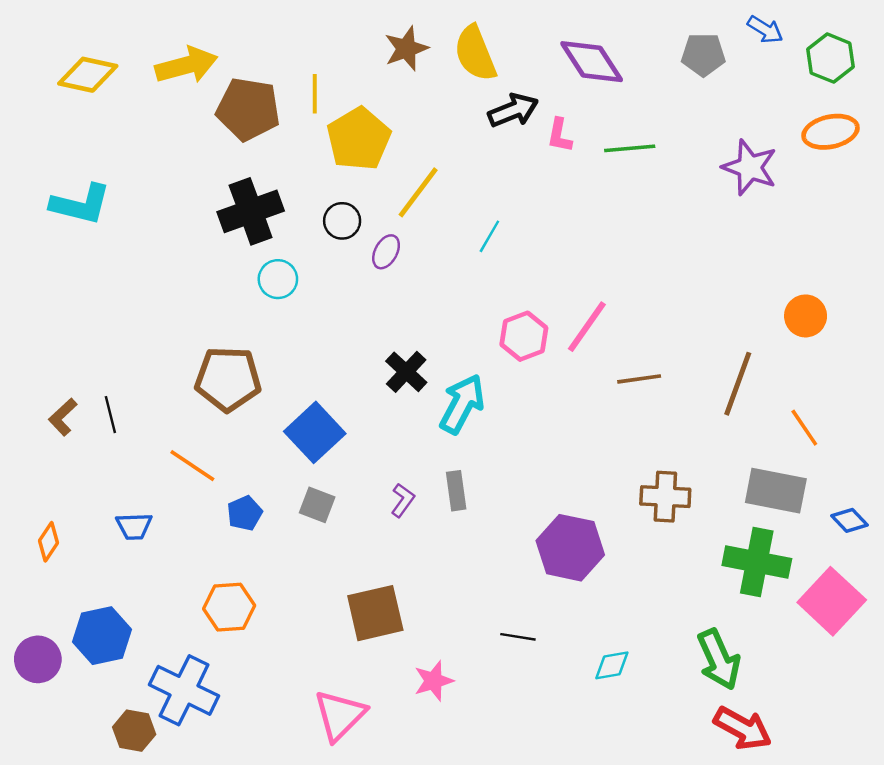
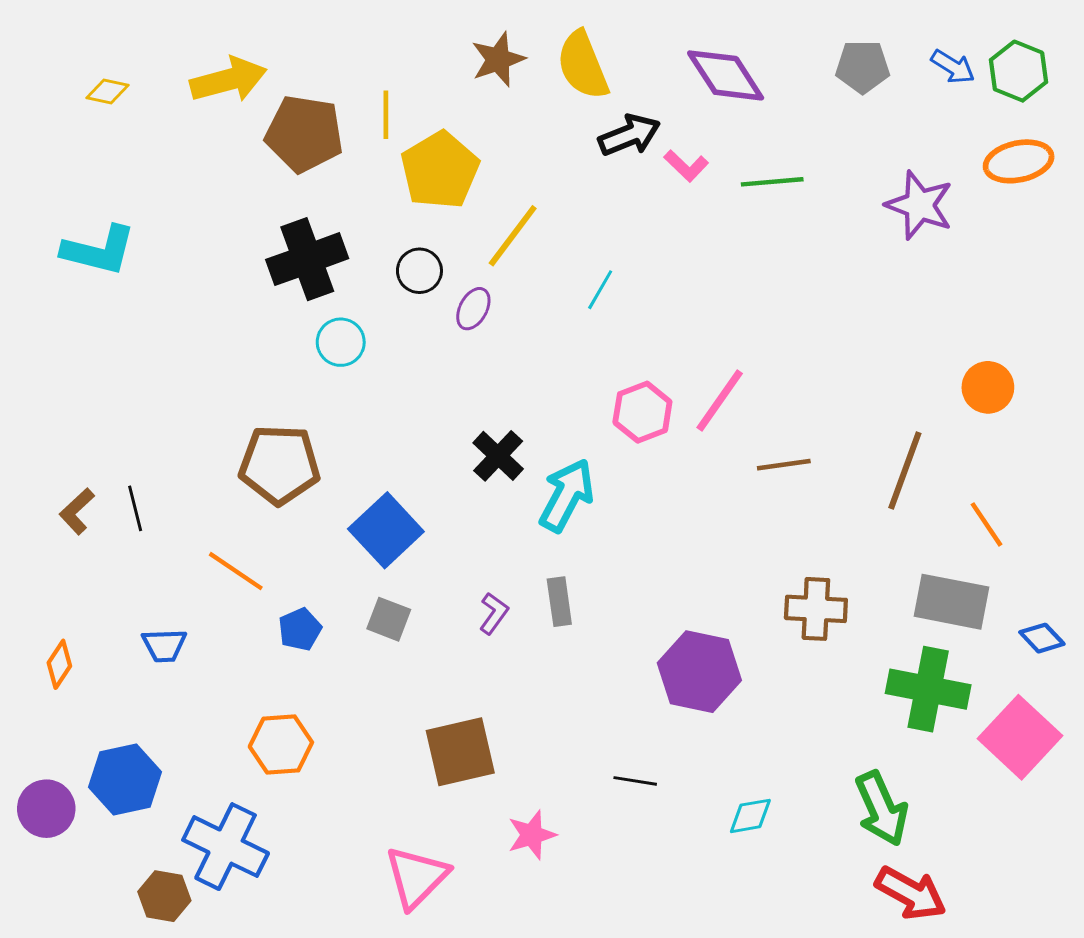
blue arrow: (765, 30) -> (953, 67), moved
yellow diamond: (88, 75) -> (107, 91), size x0.6
pink L-shape: (560, 135) -> (686, 166), turned -57

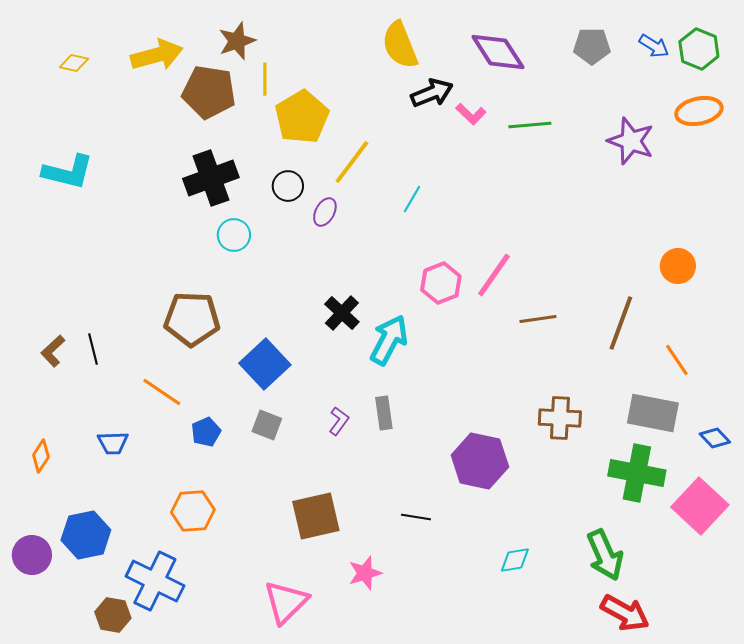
brown star: (498, 59) -> (237, 41), moved
black line: (635, 781) -> (416, 517), moved

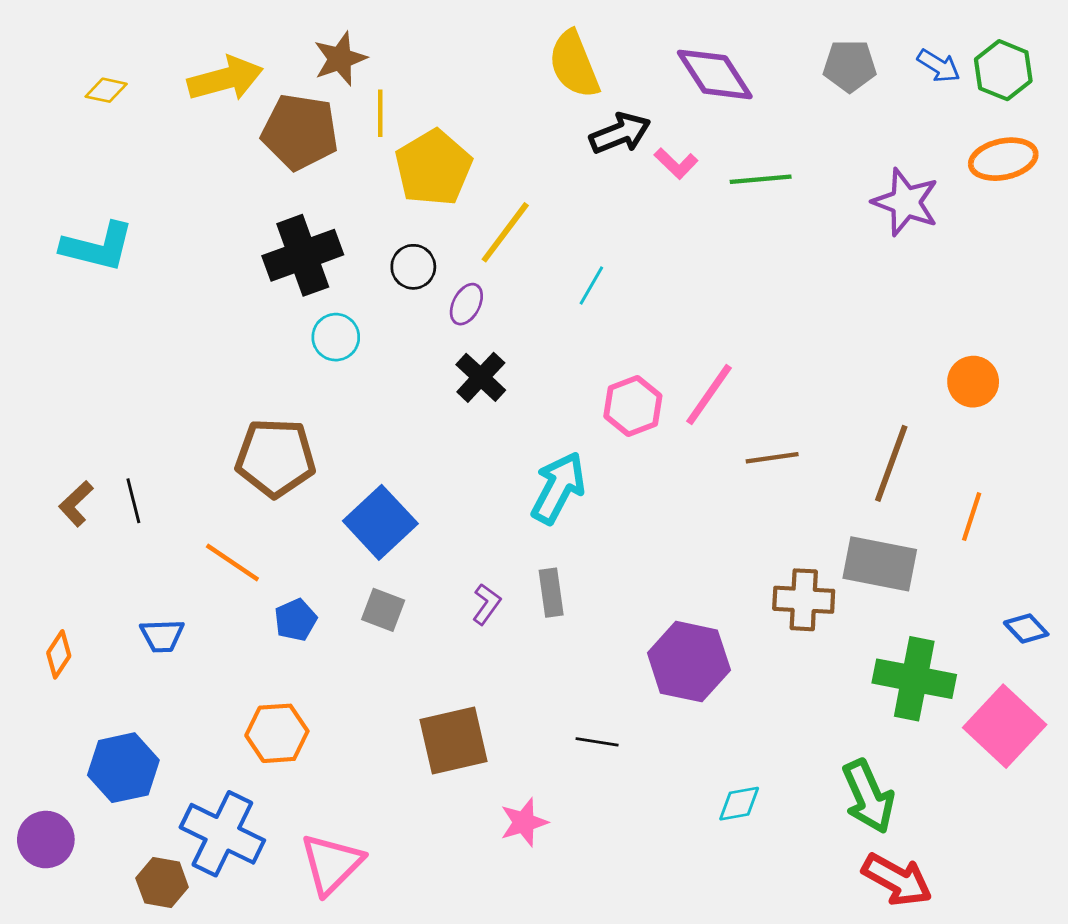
black cross: (342, 313) -> (481, 377), moved
orange line: (677, 360) -> (972, 517), turned 52
gray rectangle: (653, 413) -> (880, 564), moved
purple circle: (32, 555) -> (46, 840), moved
pink triangle: (286, 602) -> (331, 864), moved

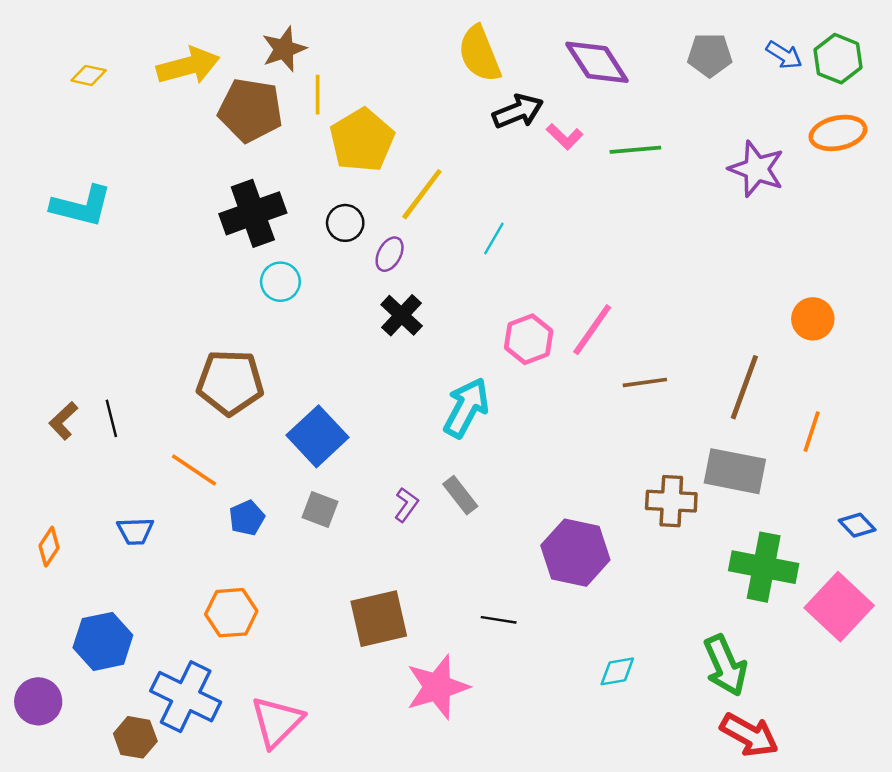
gray rectangle: (551, 593) -> (460, 495), turned -30
pink star: (524, 822) -> (437, 687), size x1.6

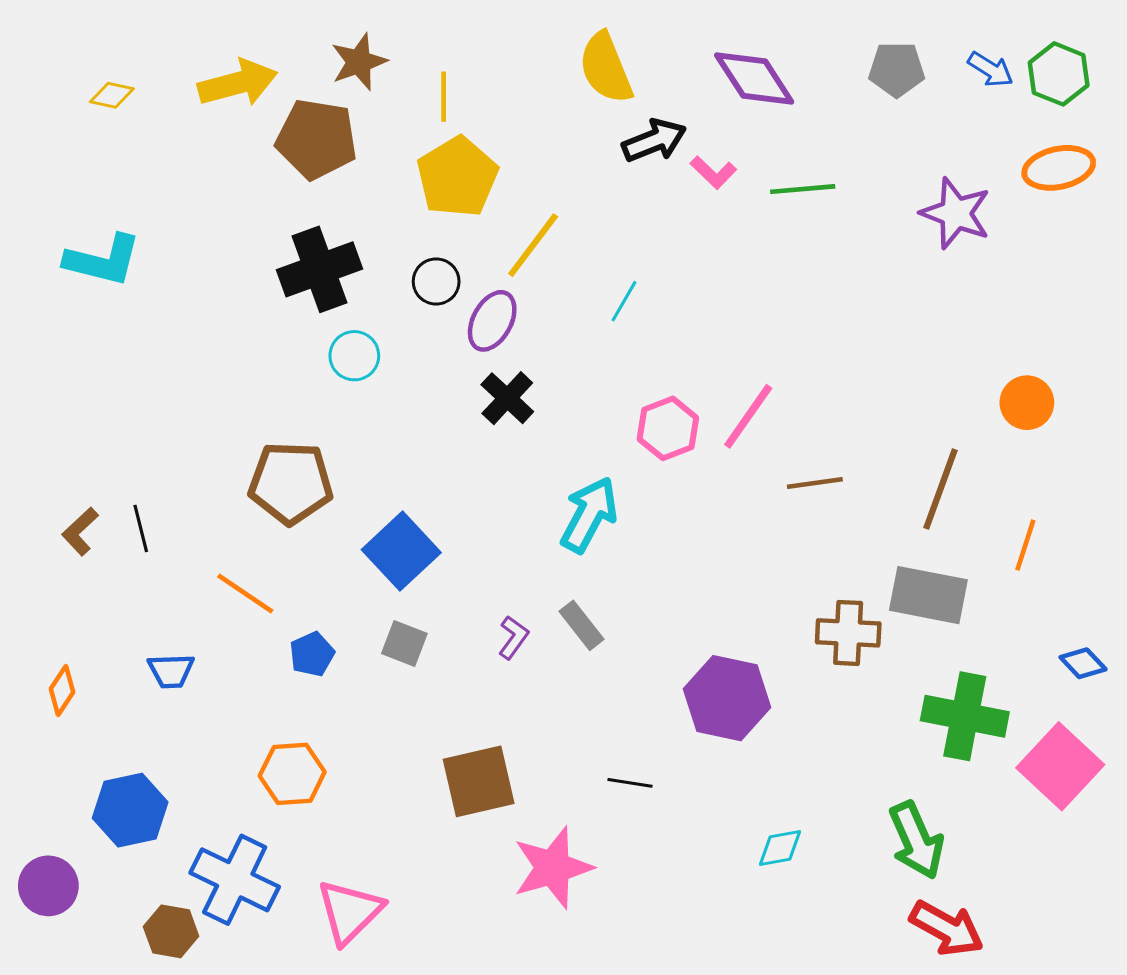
yellow line: (318, 95) -> (444, 97), moved
purple ellipse: (390, 254) -> (492, 321), size x1.4

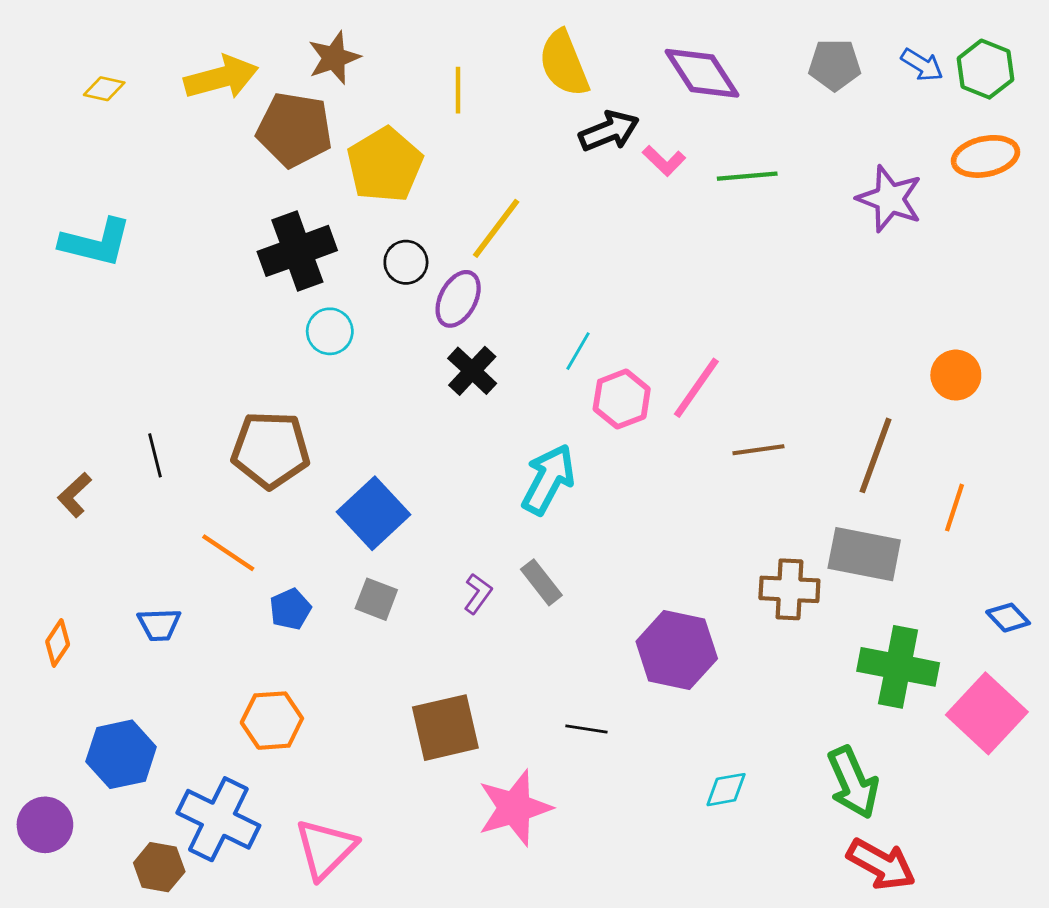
yellow line: (444, 97) -> (458, 90), moved
yellow pentagon: (457, 177) -> (385, 165), moved
cyan line: (624, 301) -> (578, 351), moved
black line: (141, 528) -> (155, 455), moved

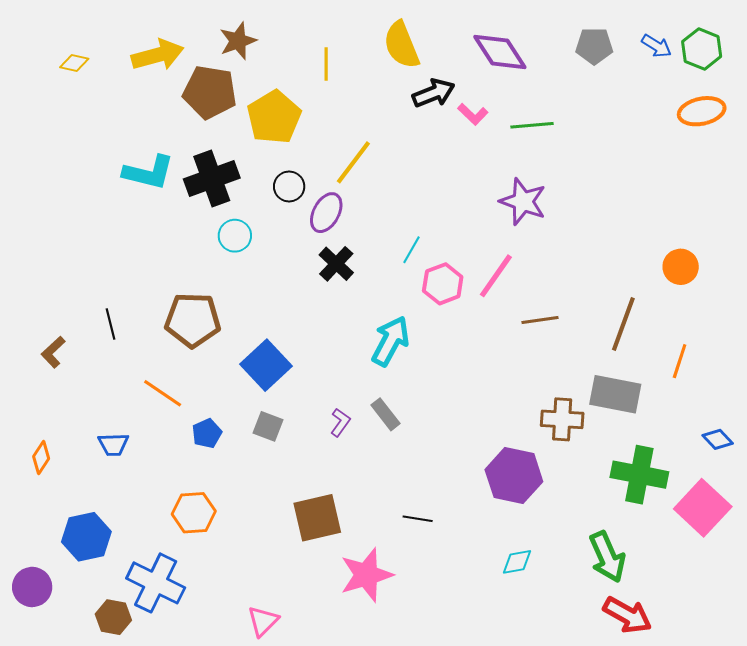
purple star: (890, 199) -> (523, 202), moved
cyan L-shape: (96, 242) -> (149, 172), moved
purple hexagon: (677, 650) -> (514, 476), moved
pink triangle: (326, 849) -> (263, 621), moved, size x0.7

